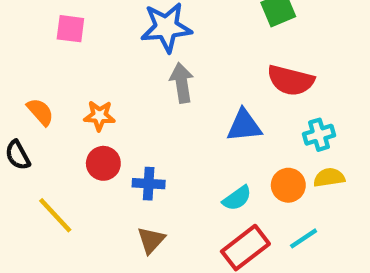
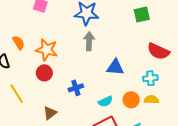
red semicircle: (291, 80) -> (158, 51), moved
orange star: (99, 116) -> (47, 50), size x1.5
blue cross: (149, 184) -> (76, 88), moved, turned -32
brown triangle: (151, 240) -> (50, 113), moved

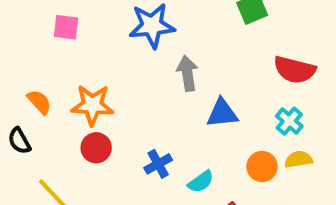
gray arrow: (89, 41) -> (187, 73), moved
cyan cross: (150, 78) -> (289, 121), turned -32
cyan semicircle: (105, 101) -> (201, 182), moved

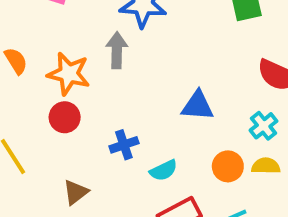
gray arrow: (187, 73) -> (117, 50), moved

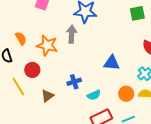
red circle: (65, 117) -> (32, 70), moved
brown triangle: (76, 192) -> (47, 96), moved

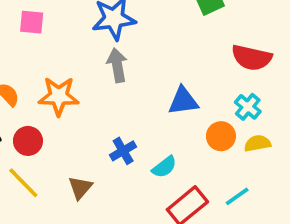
gray arrow: (72, 34) -> (117, 65), moved
red circle: (32, 70) -> (28, 141), moved
orange circle: (126, 94) -> (221, 136), moved

